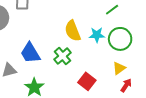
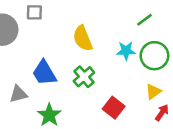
yellow semicircle: (73, 31) -> (83, 38), moved

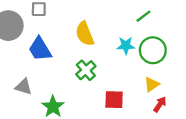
blue trapezoid: (44, 73) -> (40, 49), moved
gray triangle: (18, 94) -> (24, 87), turned 30
red square: (114, 108) -> (114, 100), turned -36

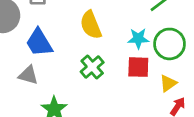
gray triangle: (24, 87) -> (28, 75), moved
red square: (114, 100) -> (138, 67), moved

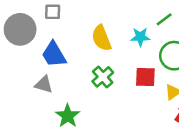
cyan star: (138, 39) -> (140, 37), moved

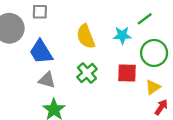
gray triangle: (44, 84) -> (47, 80), moved

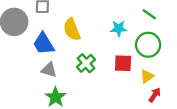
green line: (145, 19) -> (149, 14), moved, turned 72
yellow semicircle: (86, 37) -> (72, 30), moved

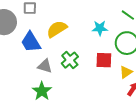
yellow semicircle: (72, 30) -> (57, 29), turned 80
gray triangle: (49, 70) -> (45, 66), moved

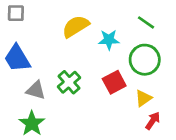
yellow semicircle: (57, 29) -> (76, 26), moved
red square: (104, 60) -> (114, 82), turned -30

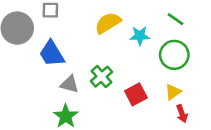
red square: (114, 82) -> (136, 94), moved
red arrow: (153, 121) -> (182, 114), turned 126

